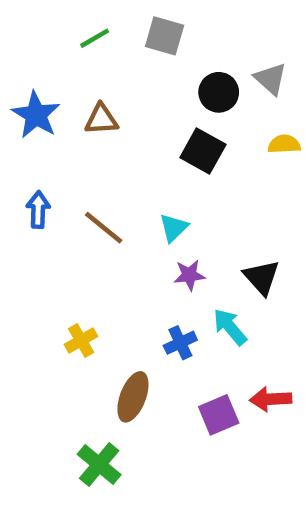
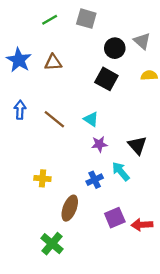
cyan triangle: (174, 228) -> (91, 119), turned -42
yellow cross: (81, 340) -> (42, 178), turned 35
red arrow: (271, 399) -> (142, 225), moved

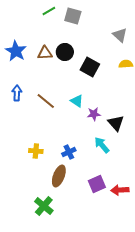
green line: (50, 20) -> (49, 11), moved
black circle: (115, 48) -> (65, 52), moved
purple star: (99, 144) -> (94, 114), moved
blue cross: (95, 180) -> (69, 152), moved

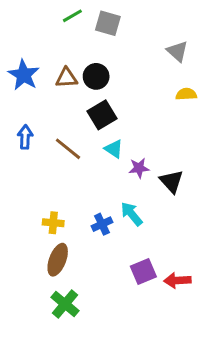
black square: (90, 67) -> (102, 115), moved, turned 30
cyan arrow: (102, 145) -> (132, 214), moved
brown ellipse: (59, 176) -> (58, 260), moved

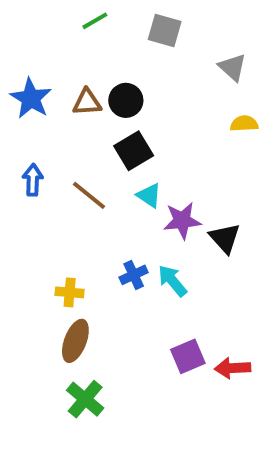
gray square: (108, 23) -> (165, 30), moved
purple star: (139, 168) -> (182, 221), size x1.4
blue cross: (102, 224) -> (134, 275), moved

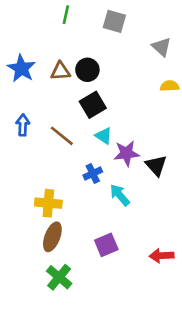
green line: (95, 21) -> (66, 15), turned -48
blue cross: (134, 275) -> (93, 174), moved
yellow cross: (70, 292) -> (48, 203), size x1.4
purple square: (188, 356) -> (106, 245), moved

